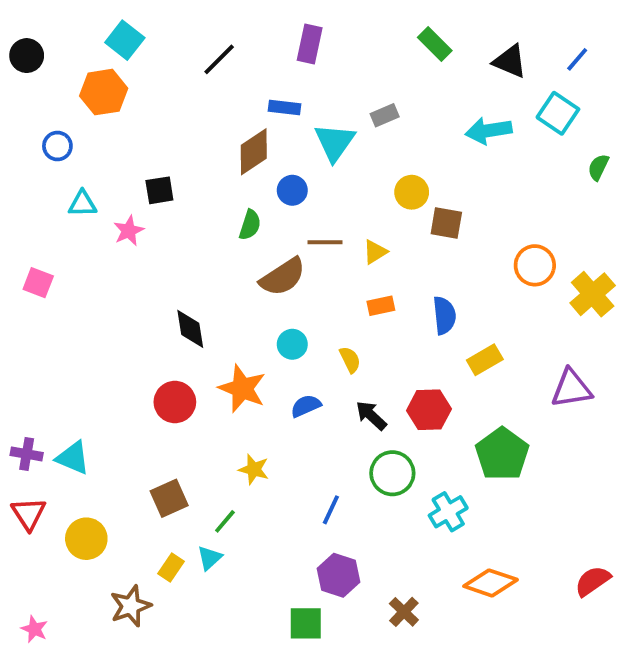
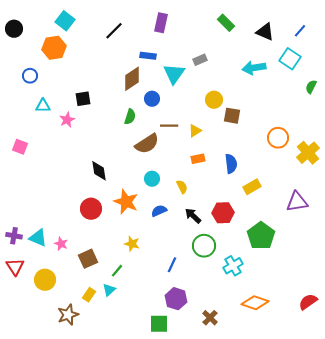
pink star: (34, 629) -> (61, 244), moved

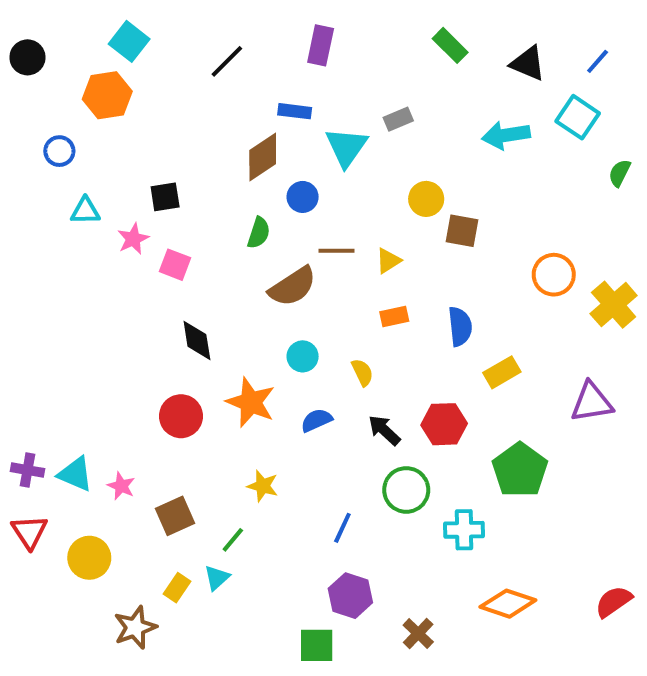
pink square: (20, 147) -> (175, 265), moved
cyan cross: (233, 266) -> (464, 530), turned 30

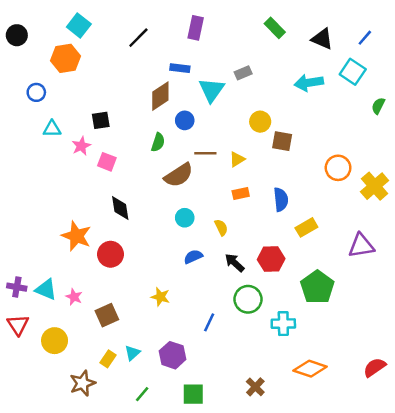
orange star: (251, 402) -> (76, 236), moved
green line: (233, 540) -> (142, 394), moved
purple hexagon: (350, 596) -> (173, 355), moved

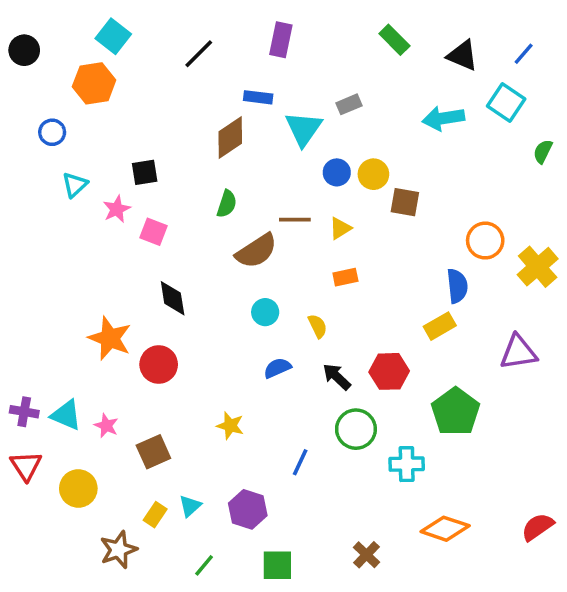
blue circle: (185, 120) -> (337, 172), moved
cyan triangle: (52, 129) -> (75, 185), turned -42
blue semicircle: (281, 199) -> (457, 286), moved

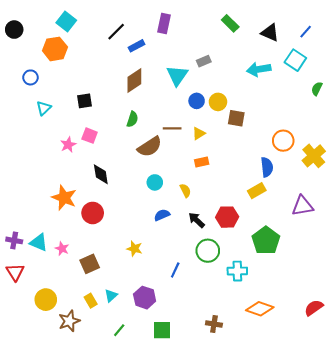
blue rectangle: (258, 97) -> (136, 46), moved, turned -35
pink star: (117, 209) -> (68, 145), moved
yellow circle: (78, 488) -> (46, 300), moved
yellow rectangle: (155, 515) -> (91, 301), turned -64
brown cross: (366, 555) -> (214, 324), turned -35

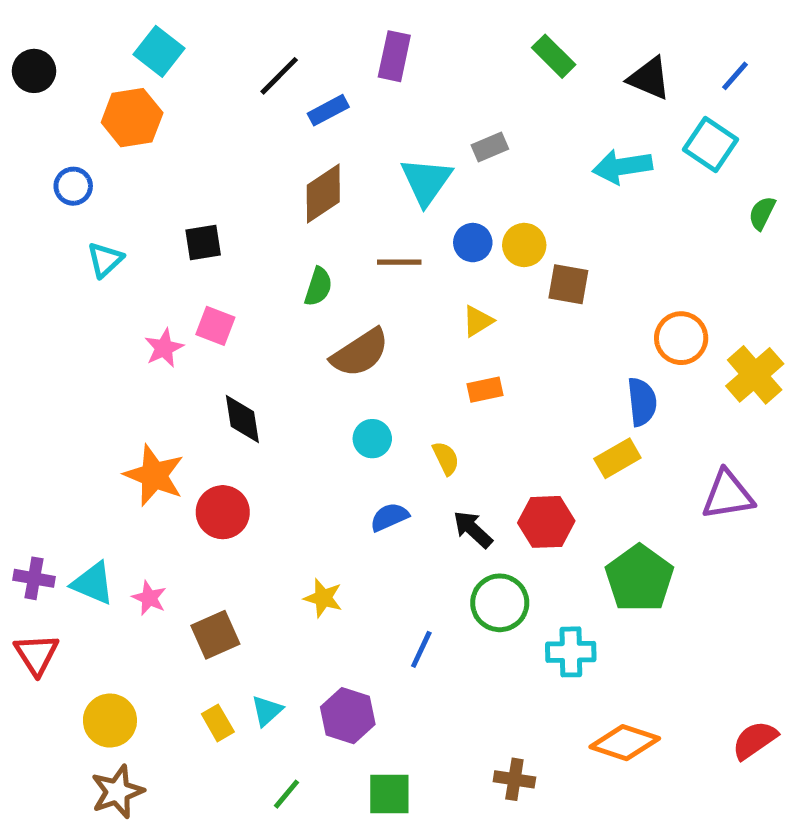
brown line: (172, 128) -> (399, 262), moved
brown star: (69, 321) -> (117, 792), moved

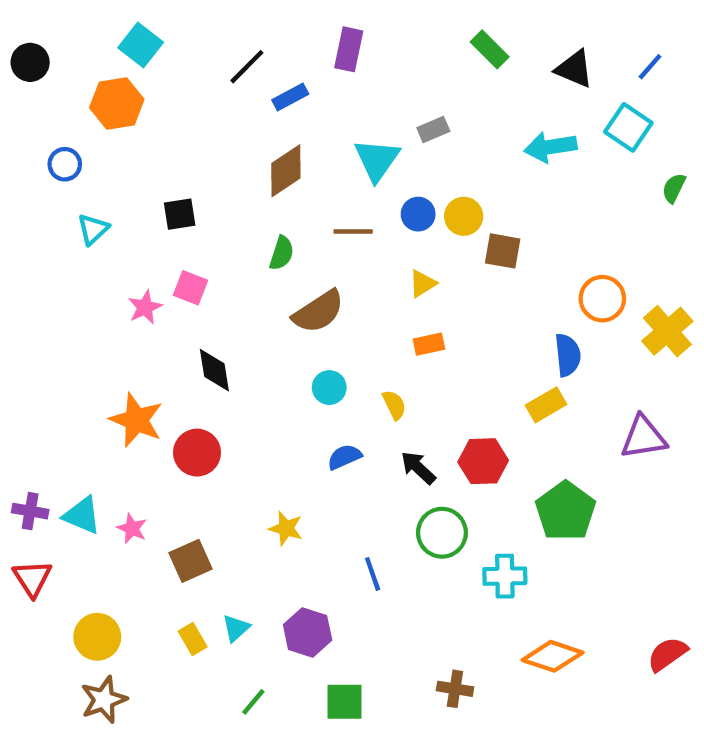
blue line: (421, 649) -> (373, 574), turned -44

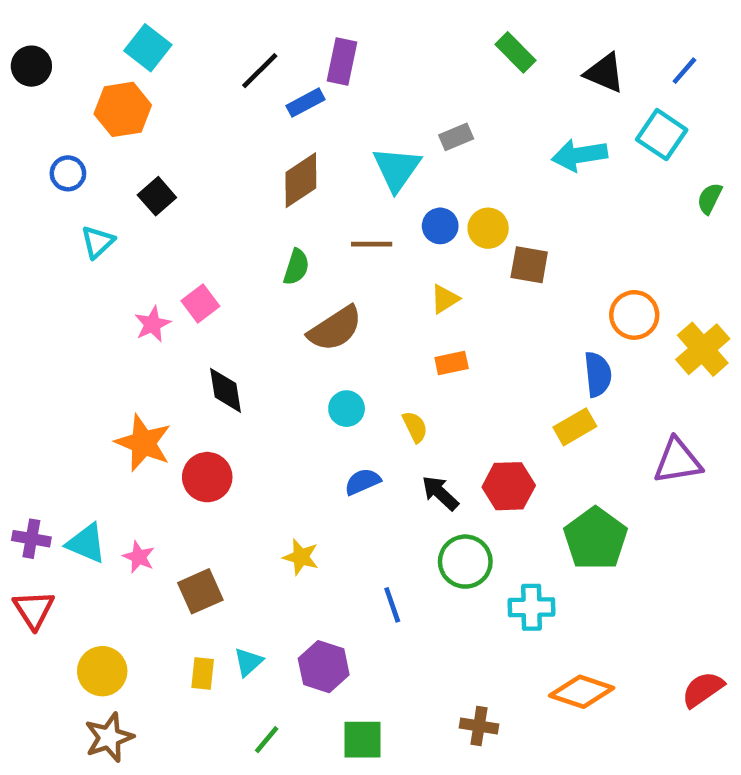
purple rectangle: (349, 49) -> (342, 61), moved
black square: (180, 214) -> (157, 196), moved, turned -32
pink square: (191, 288) -> (200, 304), turned 32
yellow rectangle: (193, 639) -> (203, 673), turned 36

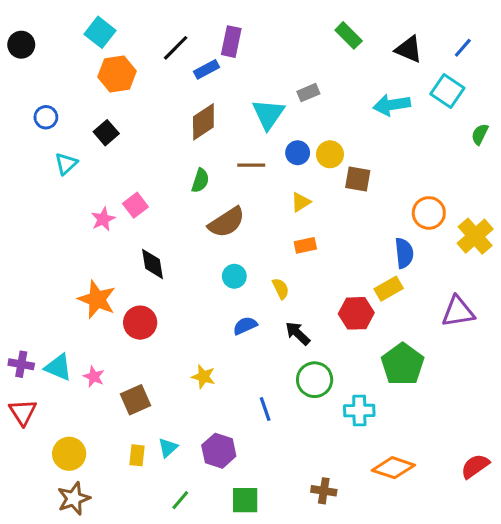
orange hexagon: (123, 109) -> (117, 74), moved
red hexagon: (509, 486) -> (356, 313), moved

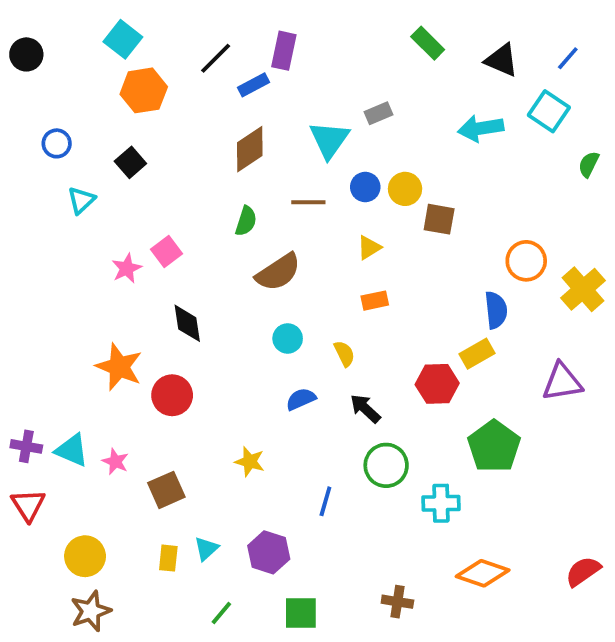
blue line: (265, 409) -> (325, 501), turned 35

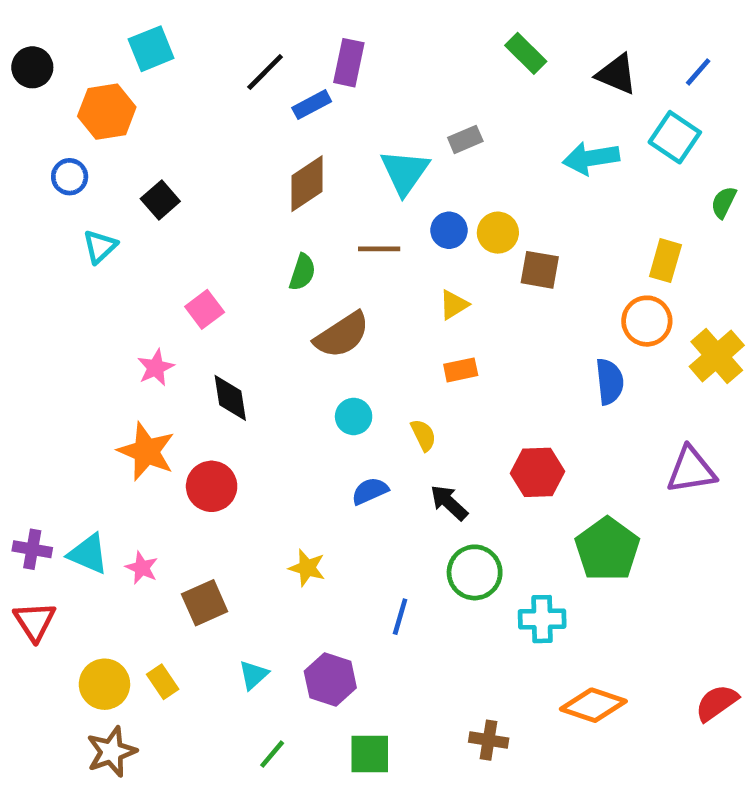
cyan square: (123, 39) -> (151, 49), turned 30
orange hexagon: (144, 90) -> (107, 112), moved
pink star: (127, 268) -> (156, 368), moved
yellow rectangle: (477, 354) -> (665, 261), moved, turned -44
yellow rectangle: (168, 558) -> (163, 682), moved, turned -40

